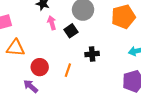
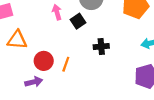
orange line: (68, 70) -> (66, 64), moved
purple arrow: (31, 86) -> (34, 82), turned 126

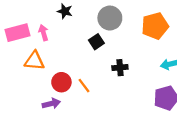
pink arrow: (57, 12) -> (43, 33), moved
orange line: (66, 64) -> (84, 86), turned -56

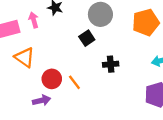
pink arrow: (43, 33) -> (34, 20), moved
orange triangle: (34, 61) -> (25, 57), turned 30

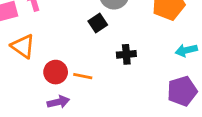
orange line: (74, 82) -> (83, 76), turned -42
purple arrow: (42, 100) -> (58, 102), moved

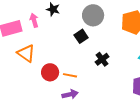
black cross: (126, 54) -> (102, 59), turned -32
purple arrow: (58, 102) -> (70, 94), moved

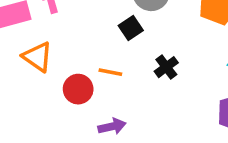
orange line: (70, 75) -> (110, 72), moved

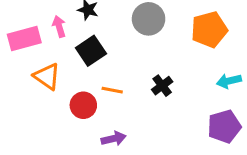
black square: (131, 28) -> (91, 51), moved, size x1.4

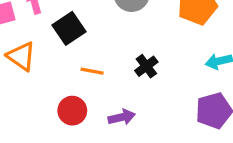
red circle: (83, 105) -> (72, 111), moved
purple arrow: (114, 139) -> (122, 117), moved

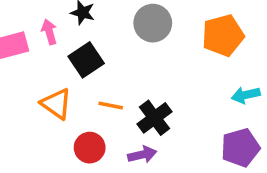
orange triangle: (21, 56) -> (56, 104), moved
black cross: (146, 66) -> (155, 118), moved, size x1.4

